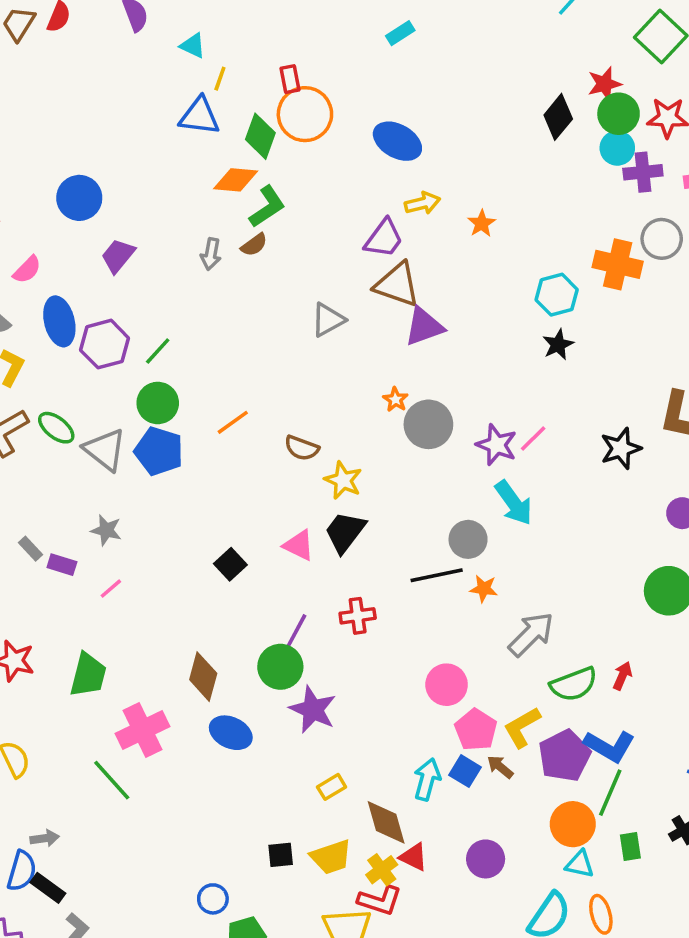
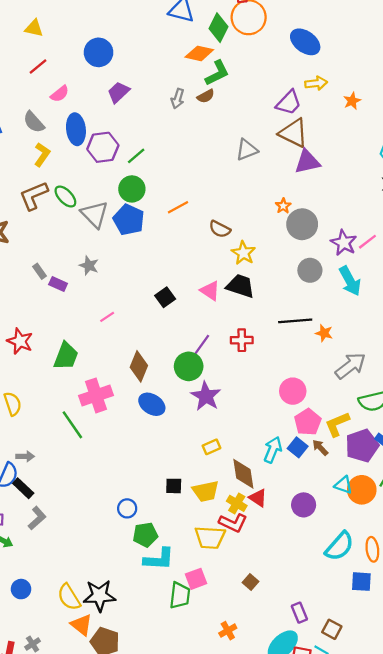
black trapezoid: (345, 532) -> (240, 286), turned 64
gray circle: (468, 539) -> (310, 270), moved
pink line: (111, 589) -> (107, 317), moved
cyan triangle: (580, 864) -> (343, 485), moved
yellow cross: (382, 870) -> (237, 503), turned -30

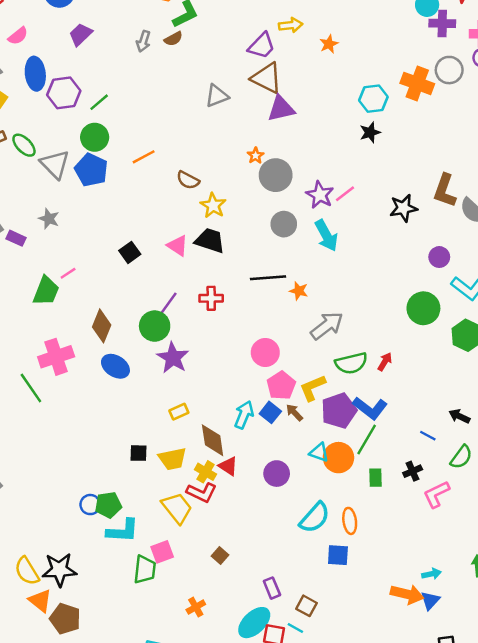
green trapezoid: (66, 356) -> (46, 291), moved
blue circle: (127, 508) -> (90, 505), moved
yellow trapezoid: (210, 537) -> (177, 508), turned -132

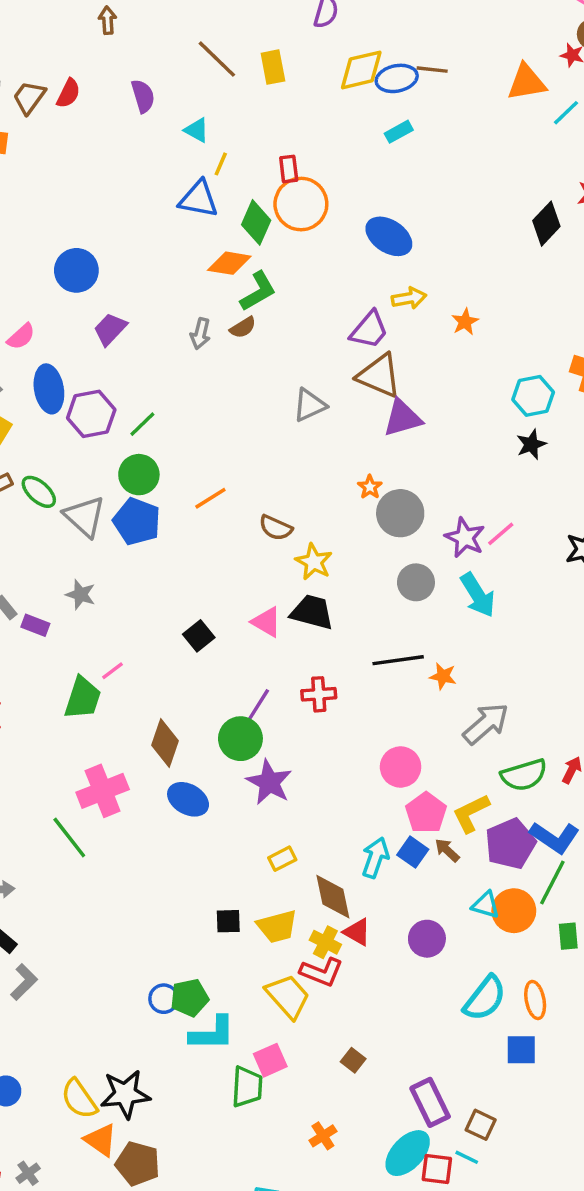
purple rectangle: (272, 588) -> (430, 1102), size x1.5

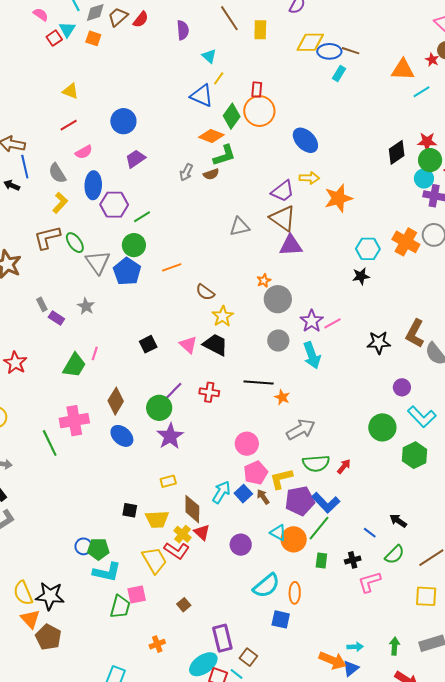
cyan rectangle: (399, 132) -> (339, 74), moved, turned -42
orange star: (465, 322) -> (338, 198), size x1.8
pink line: (113, 671) -> (95, 353), turned -48

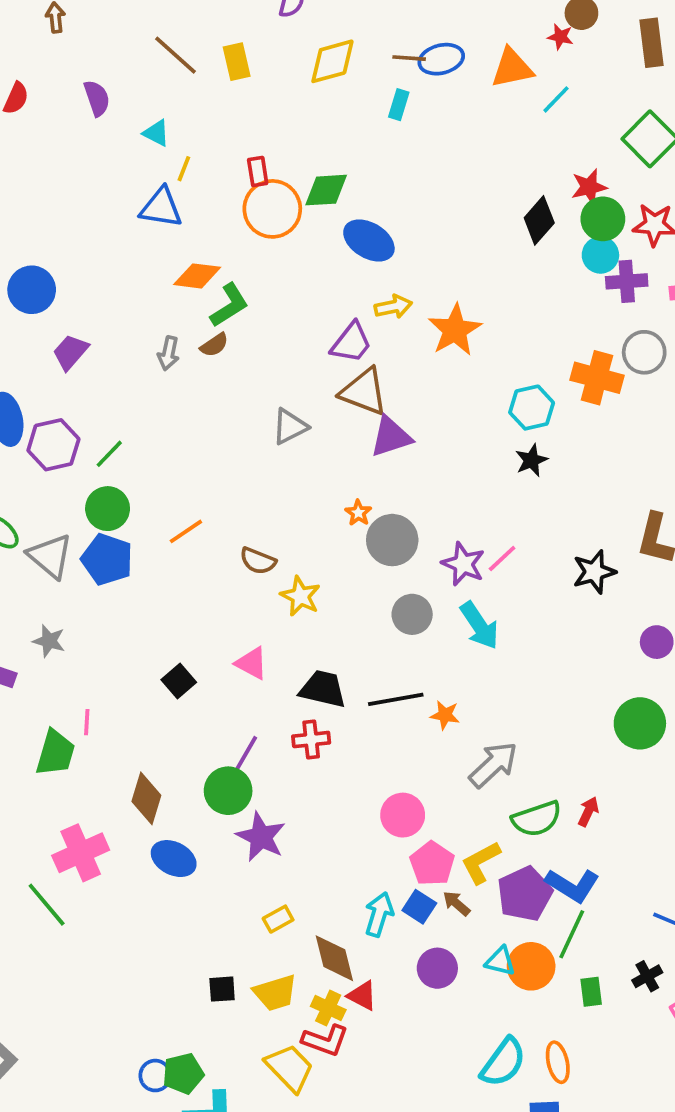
blue ellipse: (329, 51) -> (441, 59), moved
green diamond: (232, 116) -> (326, 190), moved, turned 65
black trapezoid: (215, 345) -> (323, 689), moved
purple circle: (241, 545) -> (437, 968), moved

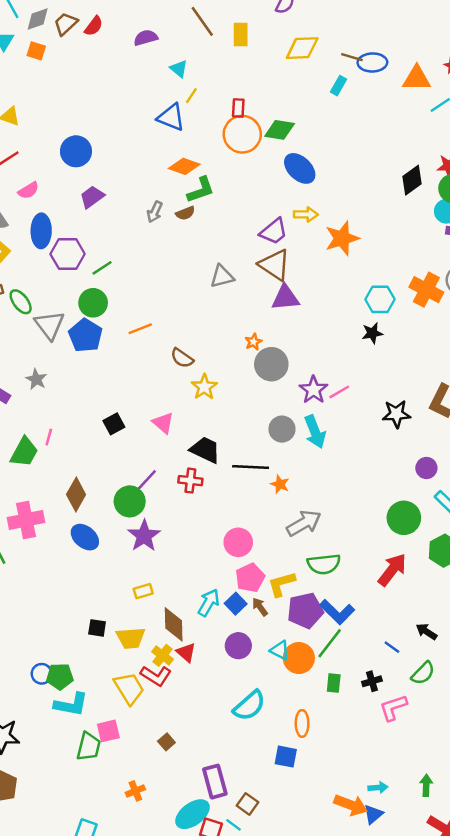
purple semicircle: (97, 98) -> (146, 38), turned -100
gray circle: (412, 614) -> (282, 429), moved
red arrow: (588, 812) -> (392, 570), moved, size x1.8
cyan semicircle: (503, 1062) -> (249, 706), moved

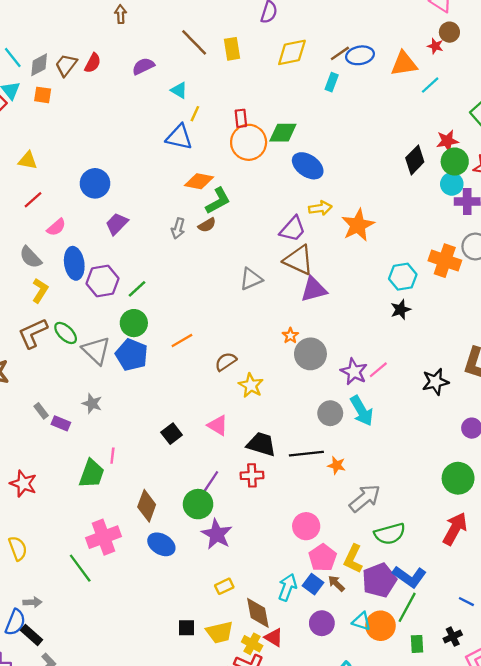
brown line: (352, 57) -> (340, 53), turned -42
brown semicircle: (182, 358) -> (226, 362), turned 120
yellow L-shape: (282, 584) -> (353, 559), turned -40

